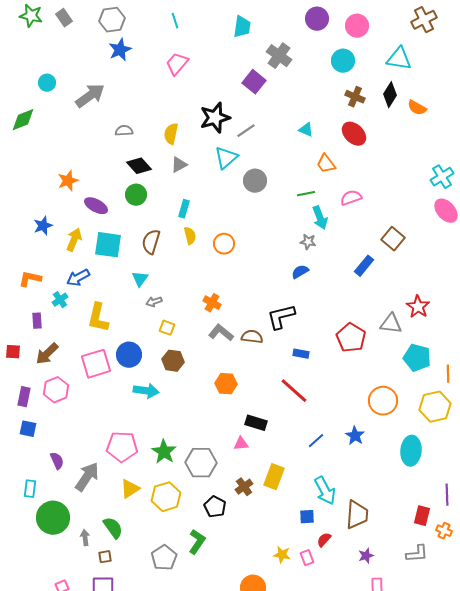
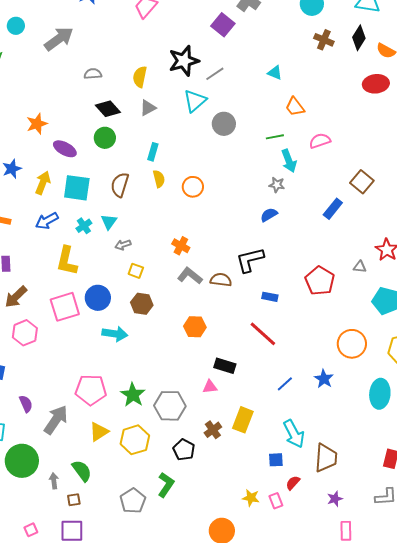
red ellipse: (354, 134) -> (376, 84), moved, turned -50
cyan cross: (60, 300) -> (84, 226), moved
gray triangle: (391, 324) -> (360, 267), size x0.6

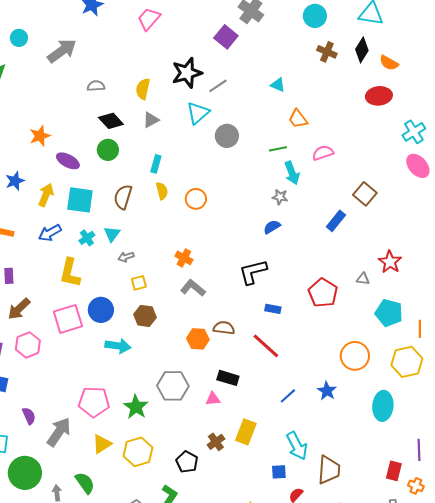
yellow square: (136, 271) -> (139, 283), turned -35
brown semicircle: (221, 280) -> (224, 328), moved
gray hexagon: (170, 406) -> (173, 386), moved

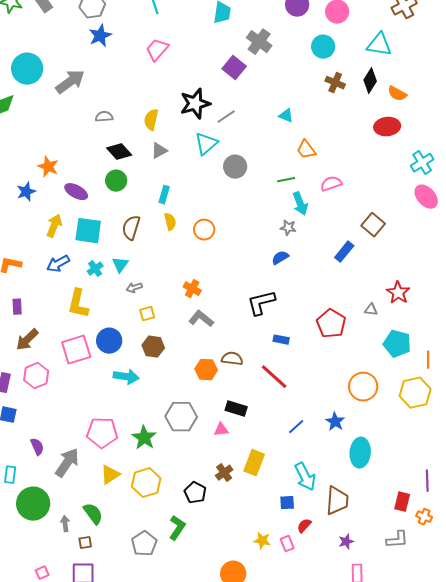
cyan circle: (19, 38) -> (27, 69), size x1.8
orange star: (40, 136) -> (48, 167), turned -30
blue star: (15, 181) -> (26, 192), moved
cyan ellipse: (383, 406) -> (360, 453), moved

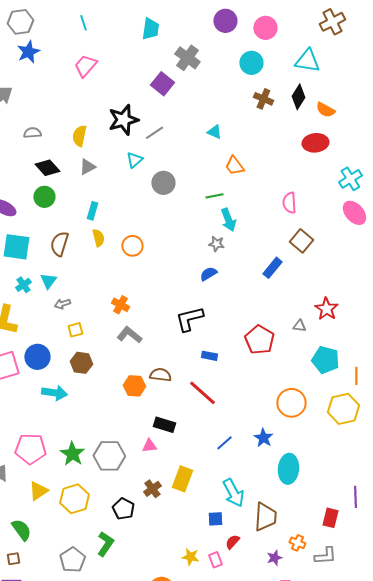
cyan triangle: (206, 144) -> (134, 160), size x0.7
pink semicircle: (331, 184) -> (289, 203), moved, turned -75
gray hexagon: (181, 417) -> (109, 456), moved
orange cross: (424, 517) -> (297, 543), moved

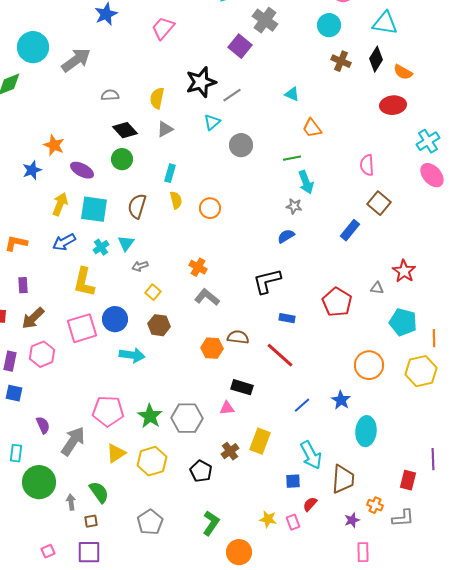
yellow square: (75, 330) -> (153, 292), turned -35
green L-shape: (105, 544) -> (211, 523), moved

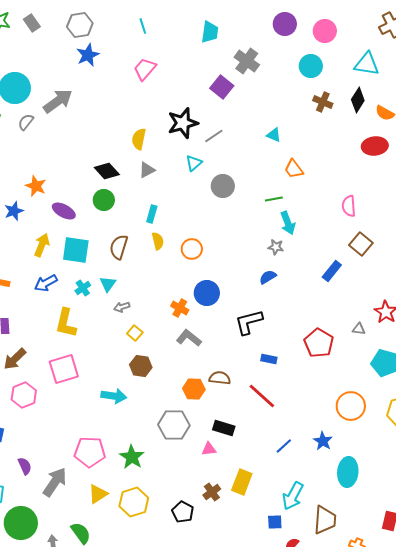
gray semicircle: (110, 95) -> (26, 122), moved, turned -48
blue circle: (115, 319) -> (207, 293), moved
gray hexagon: (187, 418) -> (174, 425), moved
cyan arrow: (311, 455) -> (293, 496), turned 56

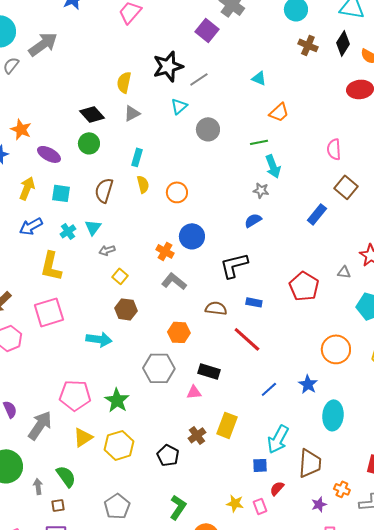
orange trapezoid: (294, 169) -> (279, 112), turned -95
cyan square: (76, 250) -> (61, 193), size x0.7
brown semicircle: (220, 378) -> (216, 308), moved

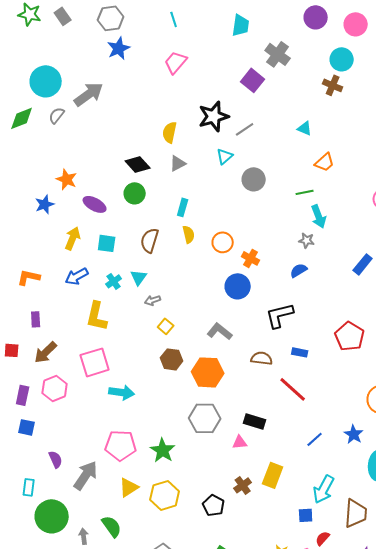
brown cross: (308, 45) -> (333, 85), moved
orange cross: (165, 251) -> (251, 258), moved
orange hexagon: (179, 332) -> (208, 372), moved, size x1.4
cyan arrow: (99, 339) -> (122, 392), moved

